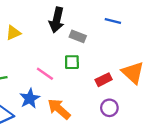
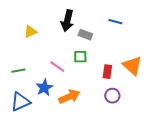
red rectangle: (104, 80) -> (107, 72), turned -56
orange arrow: (59, 109) -> (69, 97), turned 115

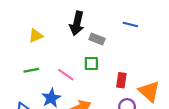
orange triangle: (132, 66) -> (149, 91), moved
green line: (18, 71) -> (31, 70), moved

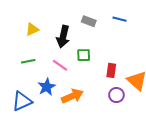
black arrow: (77, 23) -> (63, 37), moved
gray rectangle: (97, 39) -> (89, 21), moved

